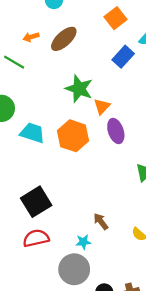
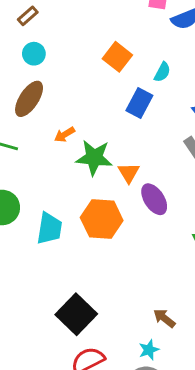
orange arrow: (31, 37) -> (65, 135), moved
brown ellipse: (64, 39) -> (29, 99), moved
cyan trapezoid: (32, 133) -> (49, 228), turned 95

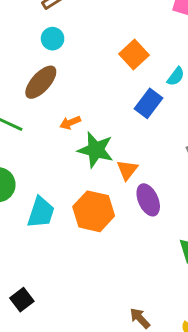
black square: (76, 314) -> (22, 300), moved, size x0.6

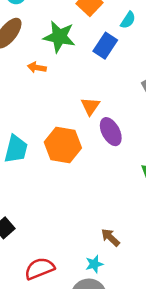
orange arrow: (70, 123) -> (37, 67), turned 36
green star: (96, 150) -> (59, 37), moved

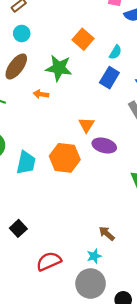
blue rectangle: (105, 46) -> (109, 78), moved
purple ellipse: (111, 132) -> (104, 146), turned -45

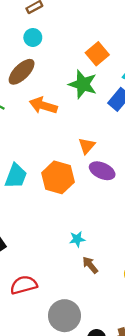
green star: (59, 68) -> (83, 84), moved
orange arrow: (41, 94) -> (43, 105), size x1.6
cyan star: (94, 256) -> (77, 239), moved

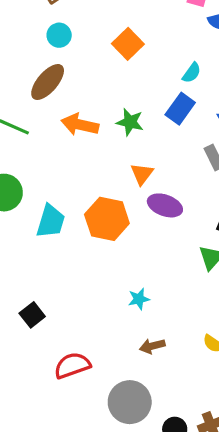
orange square: (97, 54) -> (128, 44), moved
green star: (83, 84) -> (130, 122), moved, size x0.7
brown arrow: (90, 265) -> (152, 346), moved, turned -60

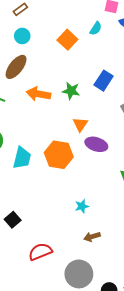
cyan semicircle: (192, 73) -> (96, 29), moved

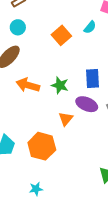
blue rectangle: (104, 81) -> (92, 79), turned -42
purple ellipse: (96, 144) -> (87, 104), moved
cyan star: (82, 206) -> (36, 189), moved

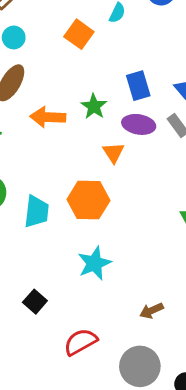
green star: (60, 85) -> (94, 106), turned 30
cyan star: (36, 189) -> (94, 263), size x1.6

